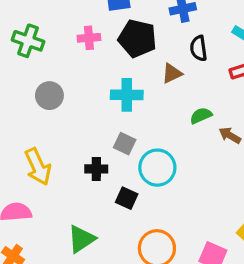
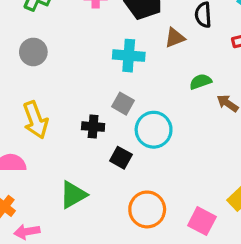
gray circle: (49, 96) -> (33, 52), moved

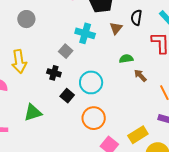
brown triangle: (175, 38) -> (116, 28), turned -40
gray square: (123, 104) -> (66, 51), moved
orange circle: (147, 209) -> (94, 118), moved

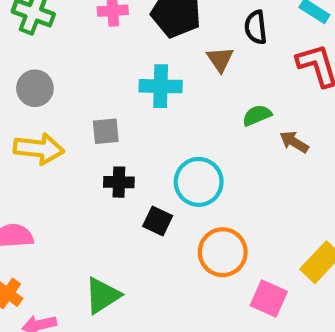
gray square: (66, 51) -> (106, 131), moved, turned -32
yellow arrow: (19, 61) -> (39, 149), moved, turned -60
green triangle: (33, 113) -> (102, 296), moved

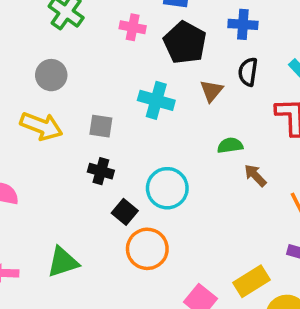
orange circle: (223, 252) -> (147, 249), moved

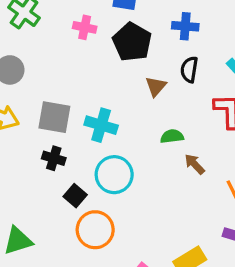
cyan cross: (156, 100) -> (101, 125), moved
gray square: (101, 126) -> (54, 117), size x1.5

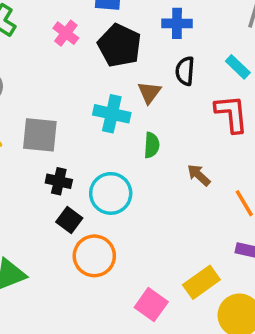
pink cross: (85, 27) -> (66, 33), turned 30
cyan cross: (101, 125) -> (112, 114), moved
green semicircle: (172, 136) -> (152, 145), moved, turned 105
black cross: (54, 158) -> (59, 181), moved

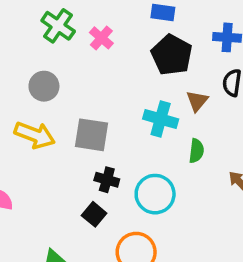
pink cross: (66, 33) -> (101, 38), moved
black square: (69, 220) -> (94, 214), moved

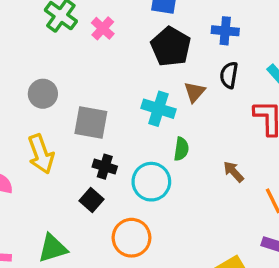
gray circle: (44, 86) -> (43, 94), moved
yellow arrow: (35, 135) -> (41, 154), moved, turned 48
green semicircle: (196, 151) -> (181, 149), moved

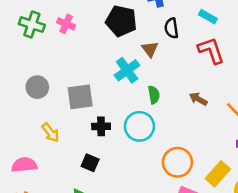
cyan cross: (158, 109) -> (127, 70), turned -35
yellow arrow: (41, 154) -> (50, 133), size x0.7
black square: (92, 200) -> (90, 163), moved
orange circle: (131, 238) -> (177, 162), moved

